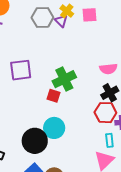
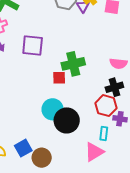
red square: (54, 96) -> (59, 78), turned -32
black circle: (35, 141) -> (67, 120), moved

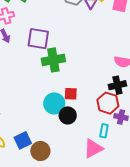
green cross: (73, 64) -> (53, 60), moved
red square: (59, 78) -> (71, 94), moved
black circle: (67, 120) -> (68, 115), size x0.7

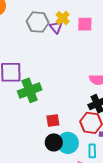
cyan circle: (54, 103) -> (68, 143), moved

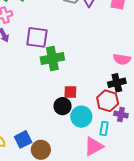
black circle: (54, 142) -> (63, 106), moved

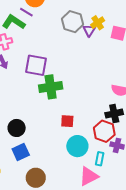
black circle: (63, 106) -> (17, 128), moved
blue square: (23, 139) -> (21, 152), moved

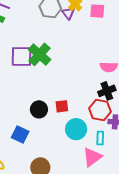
green cross: (51, 87) -> (40, 54), moved, turned -30
black circle: (17, 128) -> (39, 109), moved
blue square: (21, 152) -> (20, 135), moved, turned -30

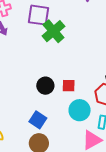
purple square: (22, 57) -> (38, 15), moved
blue square: (20, 135) -> (38, 120), moved

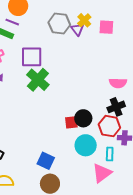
green cross: (53, 31) -> (38, 80), moved
black circle: (45, 86) -> (83, 118), moved

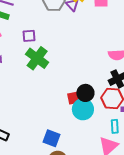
purple square: (32, 57) -> (29, 36), size x0.6
cyan circle: (86, 145) -> (83, 109), moved

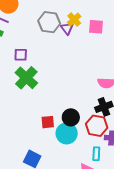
red square: (74, 98) -> (48, 122), moved

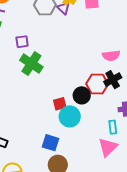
red hexagon: (97, 126) -> (97, 84), moved
cyan circle: (67, 133) -> (70, 116), moved

